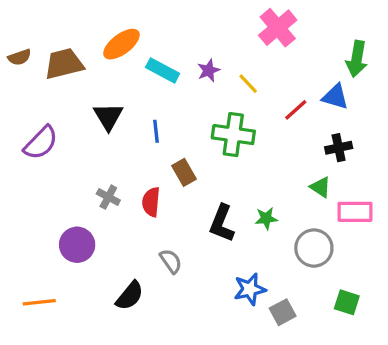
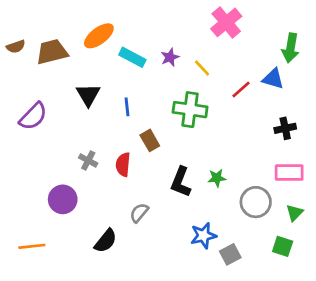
black cross: (339, 148) -> (285, 128), moved
green triangle: (320, 187) -> (295, 213), moved, turned 42
gray semicircle: (171, 261) -> (139, 213), turned -105

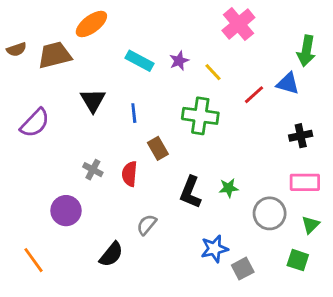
orange ellipse: (99, 36) -> (91, 24), moved
orange line: (32, 246) -> (33, 260), turned 60

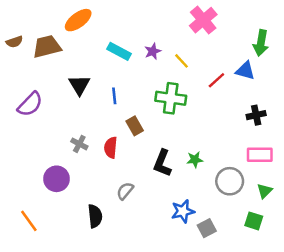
black semicircle: (111, 254) -> (95, 216), turned -45

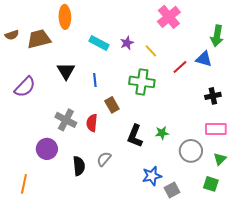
orange ellipse: (78, 20) -> (65, 17), turned -55
gray cross: (79, 144) -> (66, 120), size x1.5
black semicircle: (95, 216) -> (79, 166), moved
orange line: (29, 221) -> (24, 184), turned 48

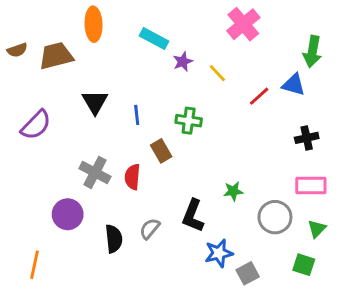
cyan rectangle: (99, 43) -> (154, 39), moved
green cross: (142, 82) -> (189, 121), moved, size x0.7
black L-shape: (135, 136) -> (193, 216), moved

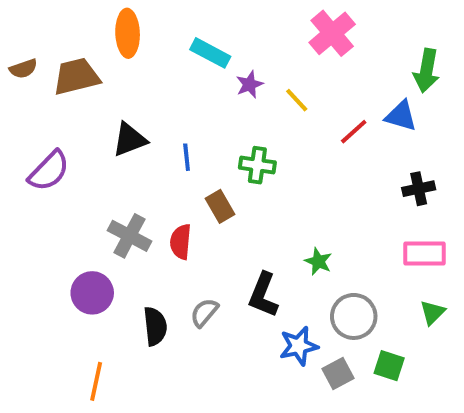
black triangle: (95, 102) -> (130, 139), turned 40
green star: (233, 191) -> (318, 261), turned 30
gray circle: (275, 217) -> (354, 316), moved
orange line: (34, 265) -> (96, 381), moved
green square: (304, 265) -> (389, 366), moved

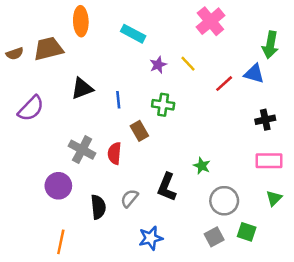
brown semicircle: (23, 69) -> (15, 54), moved
purple star: (250, 84) -> (158, 65), moved
blue star: (299, 346) -> (151, 238), moved

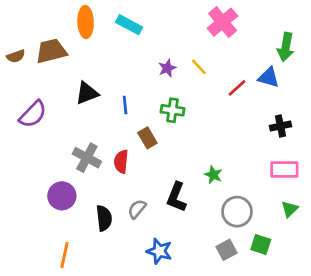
cyan rectangle: (133, 34) -> (129, 25), moved
blue star: (151, 238) -> (159, 251), turned 30

